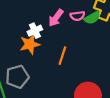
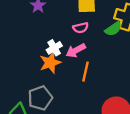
pink semicircle: (77, 16) -> (81, 28), moved
pink arrow: (56, 18) -> (76, 50), moved, turned 30

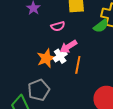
pink semicircle: (81, 28) -> (58, 26), moved
white cross: (54, 48) -> (60, 56), moved

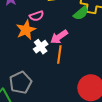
pink arrow: (68, 47) -> (59, 37), moved
orange star: (46, 58) -> (26, 30), moved

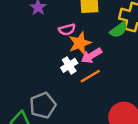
orange star: (26, 30) -> (80, 43), moved
orange line: (59, 55) -> (90, 76), turned 48

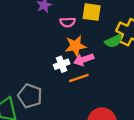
pink semicircle: (67, 30) -> (68, 22), moved
gray pentagon: (43, 105) -> (30, 96), turned 30

